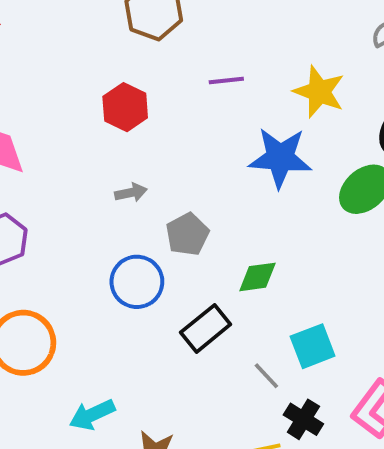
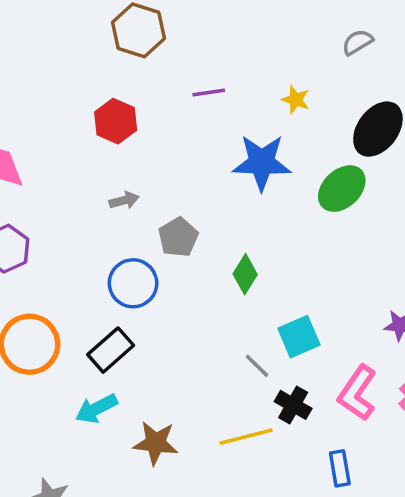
yellow star: (319, 92) -> (296, 100), size x0.6
green diamond: (258, 277) -> (245, 274), turned -48
black rectangle: (206, 328) -> (111, 350), moved

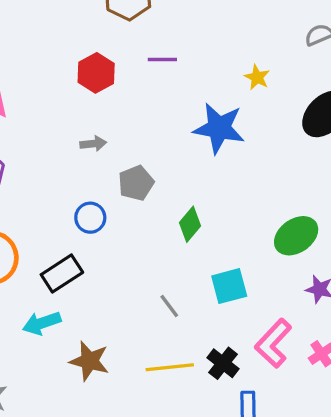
purple line: (209, 93) -> (162, 60), moved
green ellipse: (342, 189) -> (296, 236), moved
blue circle: (133, 283) -> (90, 218), size x0.7
gray line: (257, 366) -> (169, 306), moved
black cross: (293, 405) -> (223, 363), moved

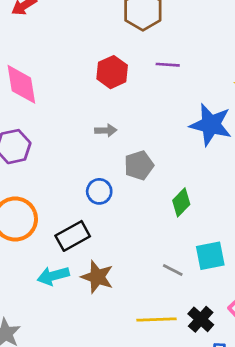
gray line: (169, 306) -> (173, 270), moved, turned -30
brown star: (89, 361) -> (97, 277), moved

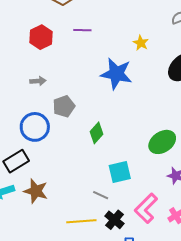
blue circle: (99, 191) -> (35, 127), size x1.5
gray line: (173, 270) -> (101, 195), moved

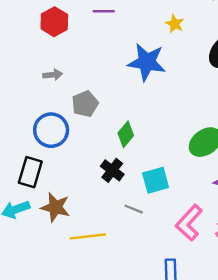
black rectangle: (16, 161) -> (30, 172), turned -40
black cross: (114, 220) -> (112, 170), moved
yellow line: (81, 221) -> (88, 236), moved

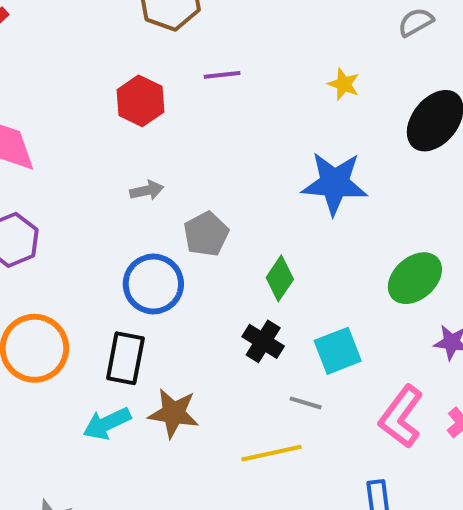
blue star: (147, 62) -> (334, 183), moved
yellow line: (88, 236) -> (271, 453), moved

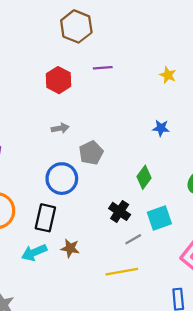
blue star: (334, 183) -> (161, 128), size x0.5
green diamond: (280, 278) -> (144, 177), moved
gray line: (306, 403) -> (133, 239), moved, turned -49
brown star: (174, 413) -> (70, 248), size x0.7

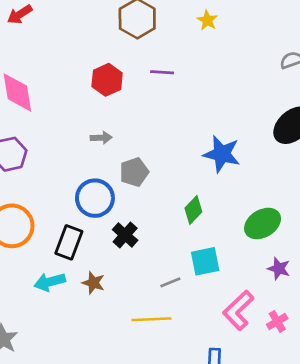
yellow star: (168, 75) -> (207, 20), moved
blue star: (161, 128) -> (222, 154), size x1.8
black cross: (120, 211) -> (125, 235), moved

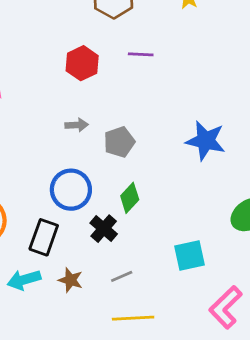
gray pentagon: (134, 172) -> (119, 142), moved
green diamond: (193, 210) -> (130, 198), moved
gray line: (170, 282) -> (122, 276), moved

